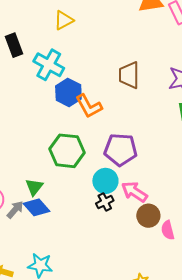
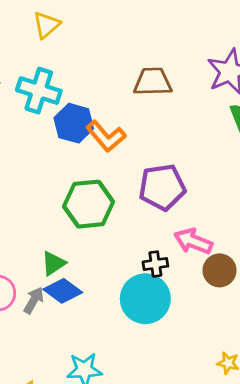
brown trapezoid: (129, 75) -> (153, 82), turned 100
cyan circle: (105, 181) -> (145, 299), moved, size x1.4
green triangle: (34, 187) -> (54, 263), turned 30
black cross: (105, 202) -> (155, 264), turned 30

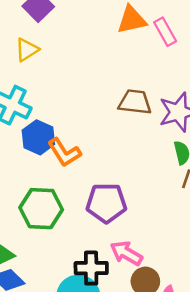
brown trapezoid: (153, 82) -> (135, 102), moved
black cross: (155, 264) -> (91, 268), size x1.5

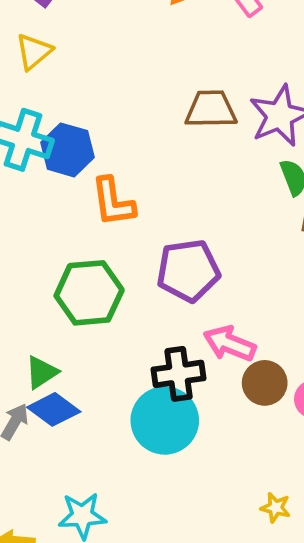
blue hexagon: (38, 137) -> (67, 150), moved
orange L-shape: (64, 152) -> (113, 202), turned 32

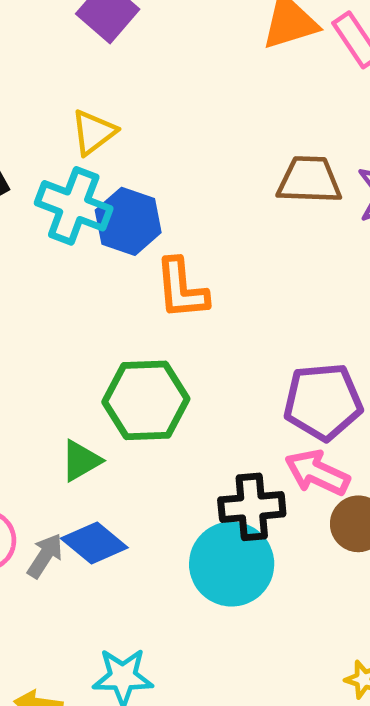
yellow triangle: (34, 52) -> (93, 132), moved
purple pentagon: (188, 271) -> (323, 402), moved
green triangle: (42, 372) -> (81, 461), moved

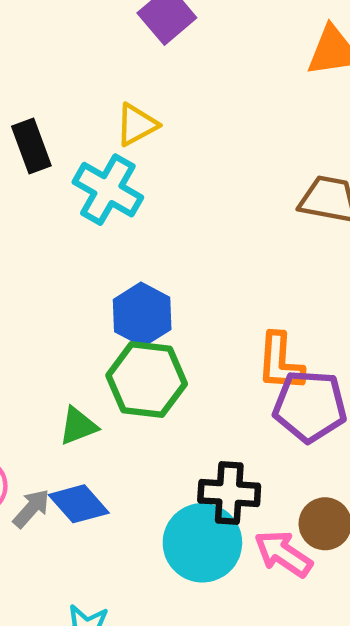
blue hexagon: (128, 221) -> (142, 314), moved
orange L-shape: (181, 289) -> (280, 362), moved
pink arrow: (317, 473) -> (283, 554), moved

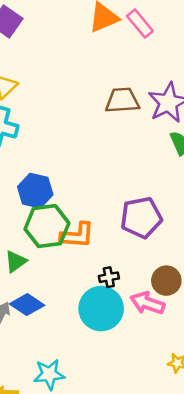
orange L-shape: (280, 362) -> (77, 235), moved, turned -75
black cross: (229, 493) -> (109, 277), size x0.6

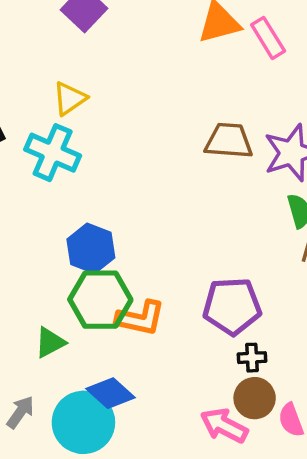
black cross: (109, 277) -> (252, 358), moved
blue diamond: (27, 305) -> (110, 393), moved
cyan circle: (101, 309) -> (83, 422), moved

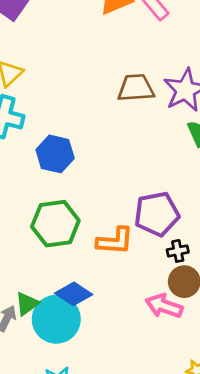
blue hexagon: (91, 248) -> (55, 154), moved
orange L-shape: (140, 318) -> (115, 241), moved
green triangle: (50, 342) -> (27, 304), moved

